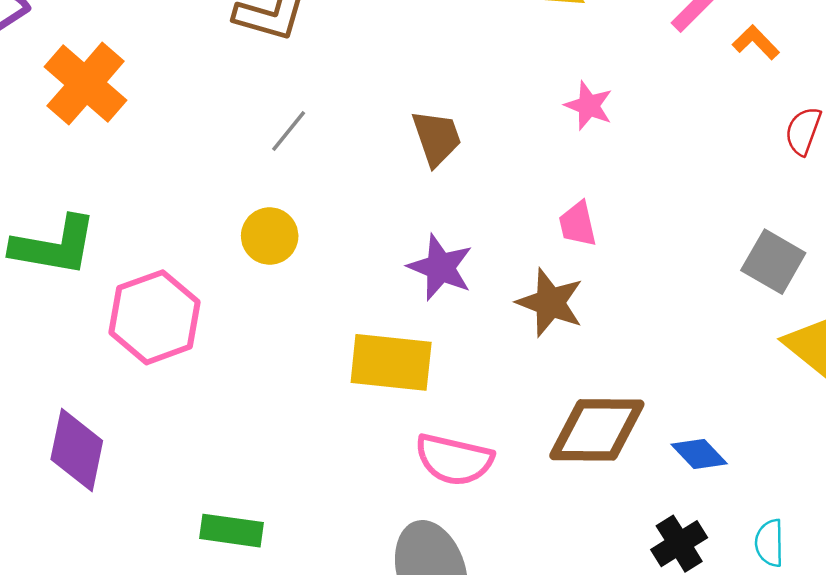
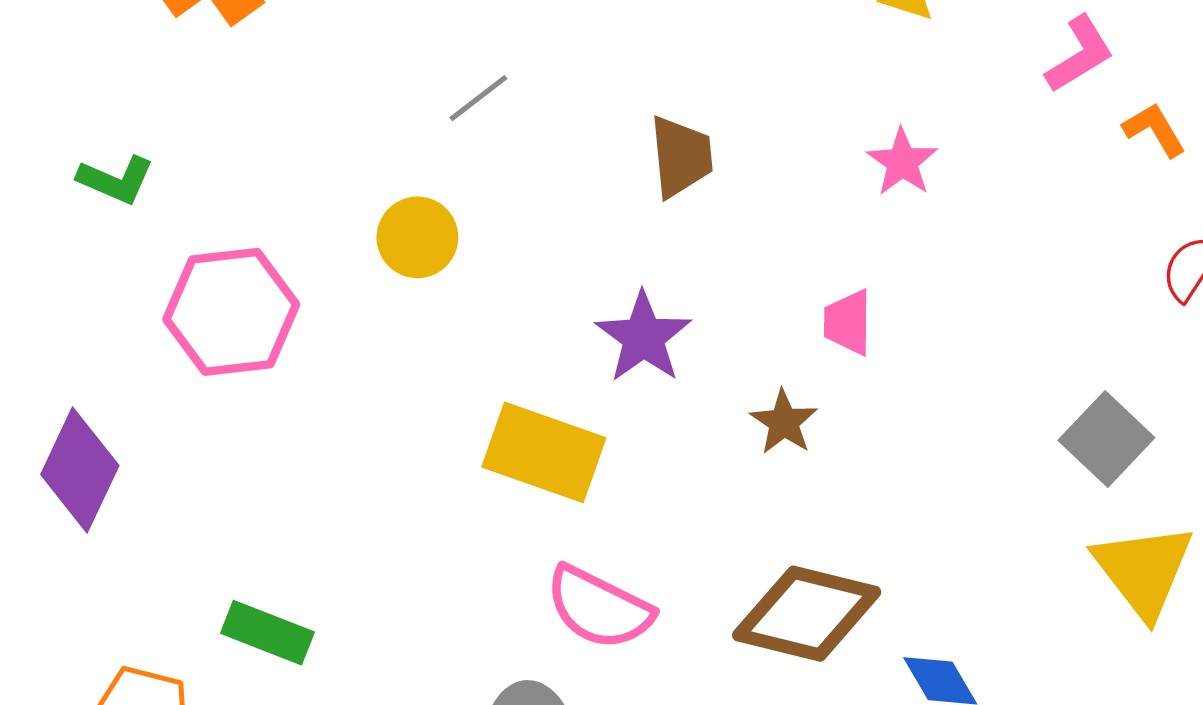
green L-shape: (54, 246) -> (116, 180), size x0.6
brown star: (550, 303) -> (784, 422), size x0.7

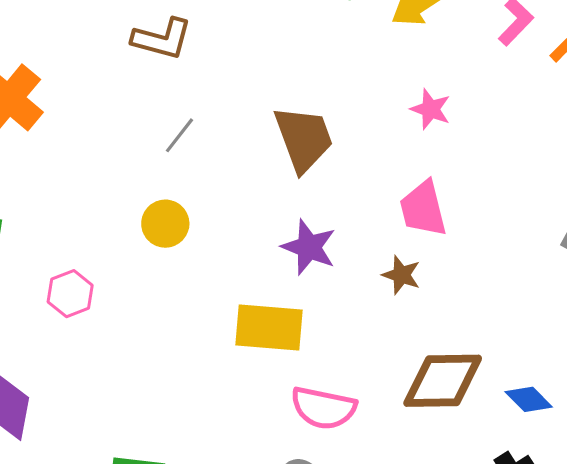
brown trapezoid: (681, 157) -> (304, 139), size x1.4
pink hexagon: (231, 312) -> (70, 294), size x0.6
pink trapezoid: (848, 322) -> (423, 209), size x1.5

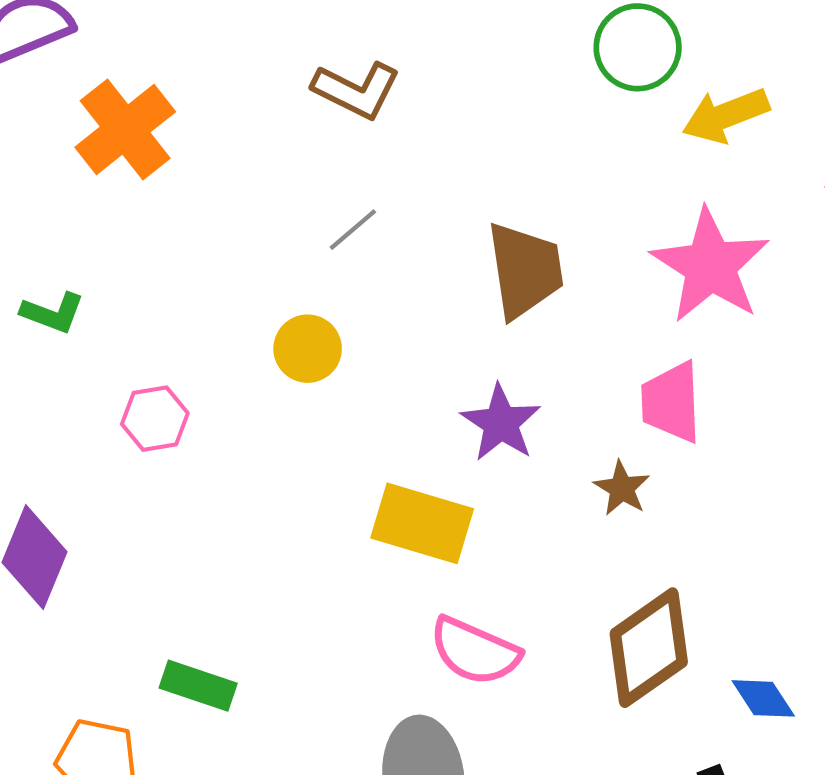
pink star: (431, 109) -> (710, 266), size x2.0
brown diamond: (443, 381) -> (649, 648), turned -46

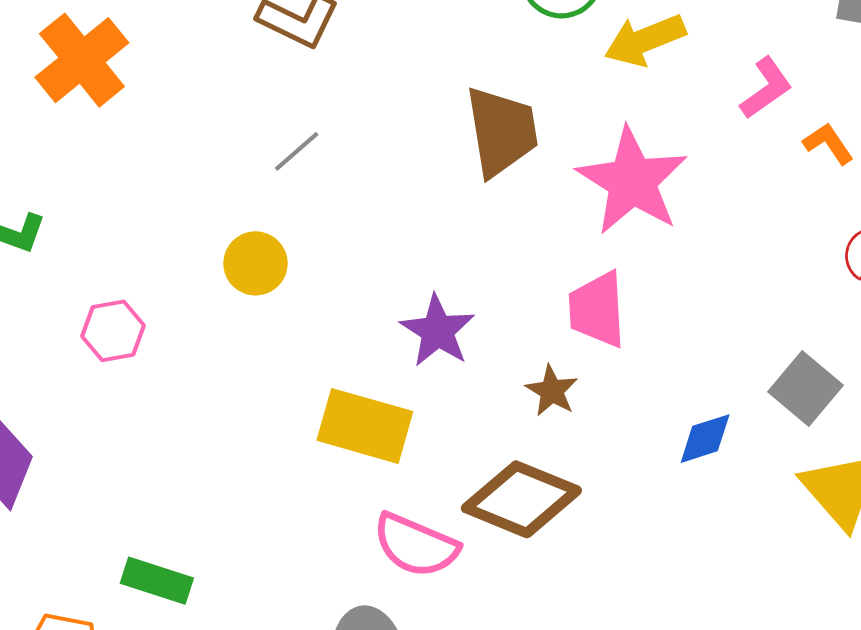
brown trapezoid: (525, 270) -> (502, 131), moved
brown diamond: (649, 648) -> (521, 499), moved, turned 58
blue diamond: (763, 698) -> (705, 439), moved, turned -74

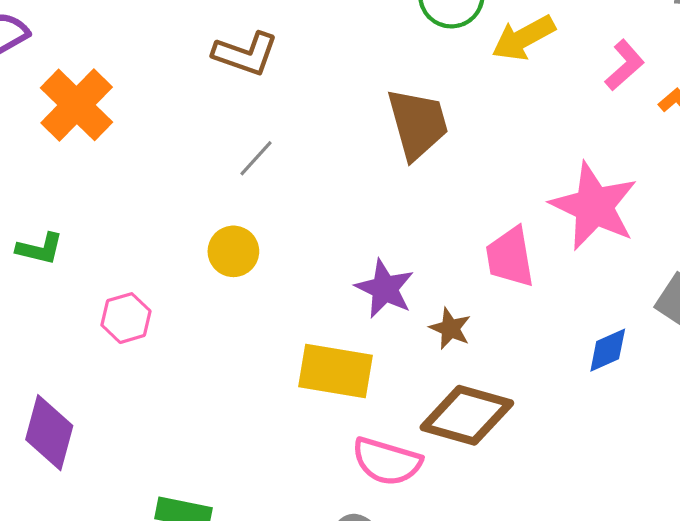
pink star: (632, 181) -> (594, 206), moved
brown star: (552, 391) -> (450, 328), moved

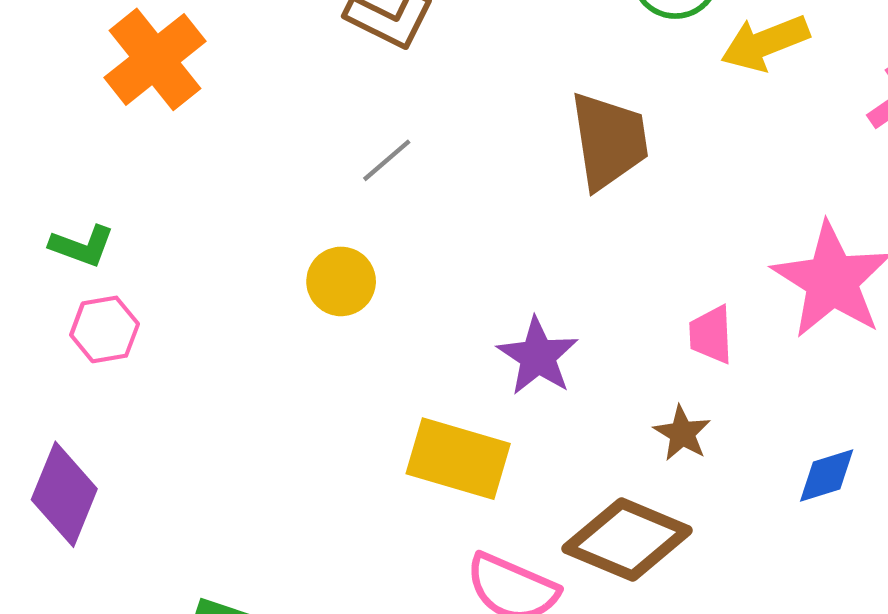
pink trapezoid: (510, 257) -> (711, 335), size x0.7
pink hexagon: (126, 318) -> (105, 329), moved
brown star: (450, 328) -> (682, 433), moved

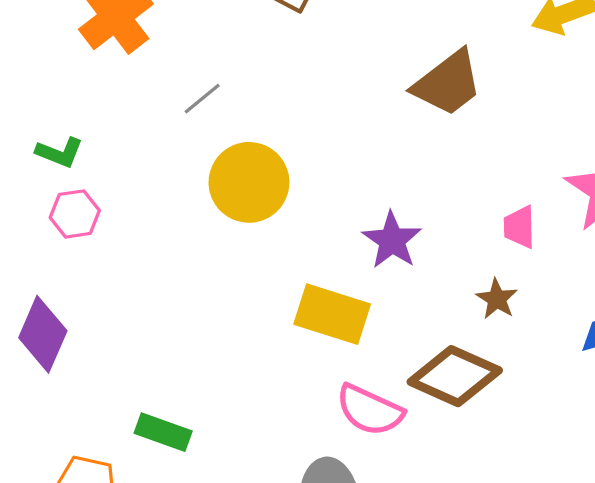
brown trapezoid: (609, 141) -> (448, 83), turned 60
gray line: (387, 160) -> (202, 99), moved
yellow circle: (341, 281) -> (249, 182), size x1.6

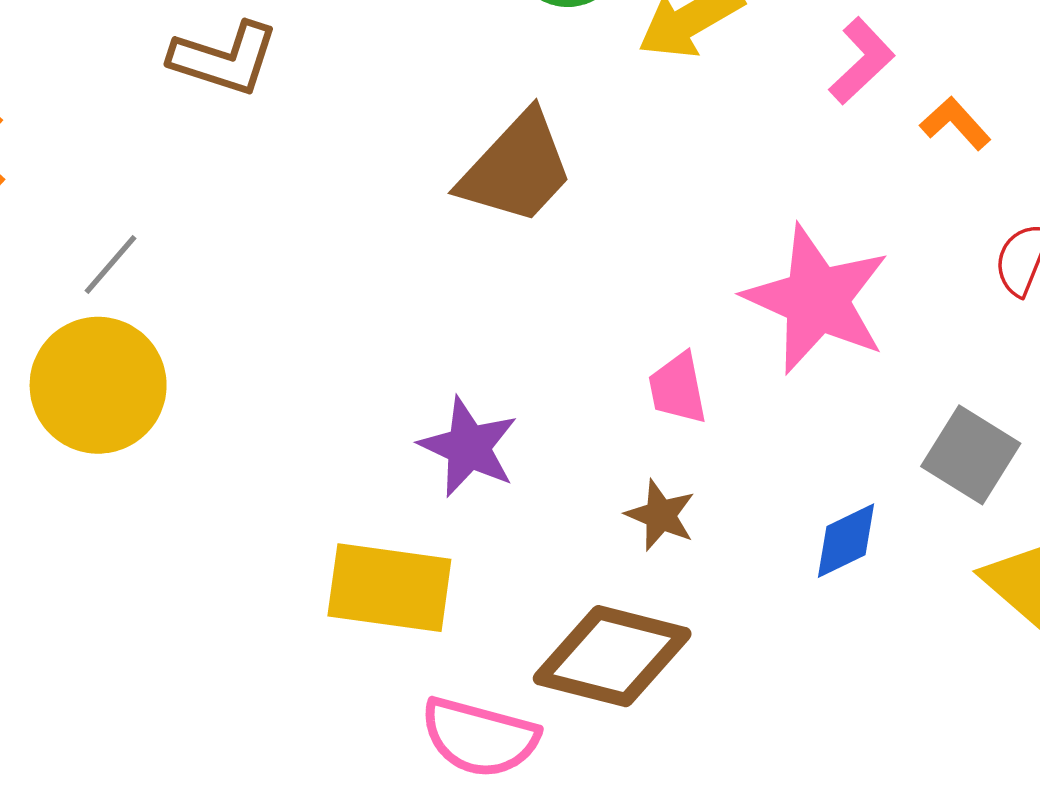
yellow circle: (249, 182) -> (98, 385), moved

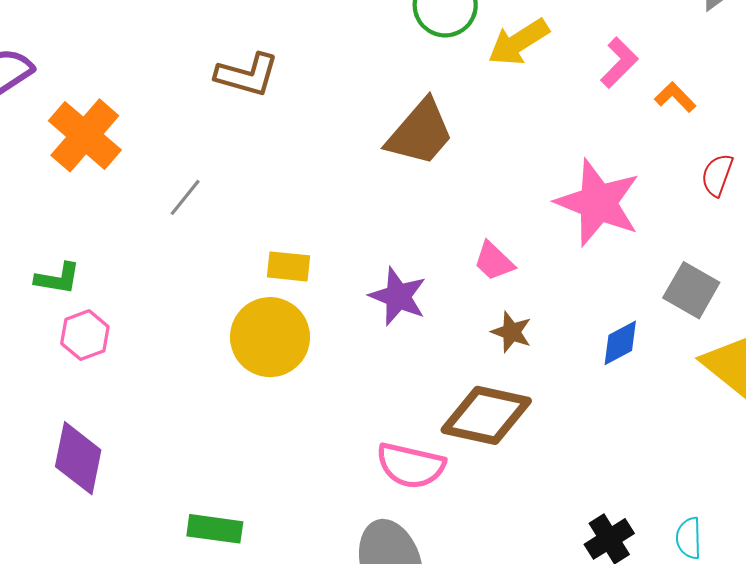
yellow circle: (98, 385) -> (270, 337), moved
pink trapezoid: (678, 388) -> (494, 261), moved, turned -33
yellow rectangle: (389, 588) -> (289, 266), moved, size x0.6

